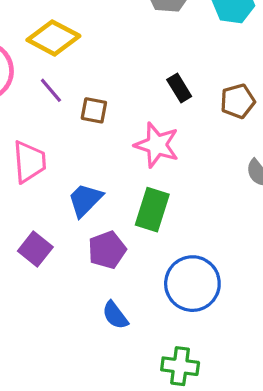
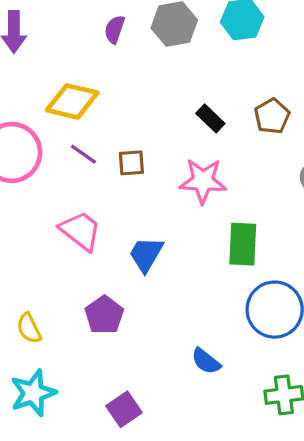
pink trapezoid: (29, 162) -> (80, 231), turned -33
green rectangle: (152, 210) -> (243, 244), moved
purple square: (35, 249) -> (124, 409), moved, turned 32
purple pentagon: (107, 250) -> (104, 315), moved

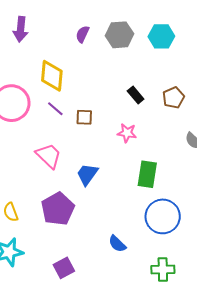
yellow diamond: (72, 101) -> (52, 76), turned 76
pink star: (203, 181) -> (127, 133), size x0.7
purple pentagon: (104, 315) -> (58, 209), size x1.4

